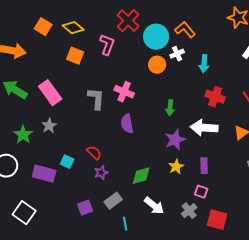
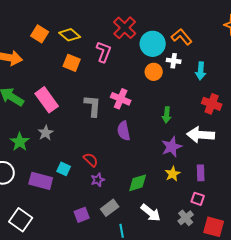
white cross: (177, 54) -> (174, 61), turned 32

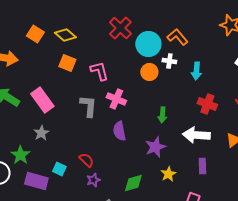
pink L-shape: (104, 52) -> (99, 71), moved, turned -35
green star: (20, 142) -> (20, 155), moved
purple star: (172, 147) -> (155, 147), moved
purple rectangle: (201, 173) -> (202, 166), moved

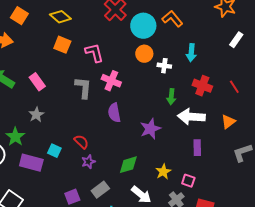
orange square: (35, 34) -> (19, 16), moved
white cross: (169, 61) -> (164, 66), moved
pink rectangle: (42, 100) -> (37, 82), size x0.7
green arrow: (162, 115) -> (171, 97), moved
yellow star: (168, 174) -> (163, 172), moved

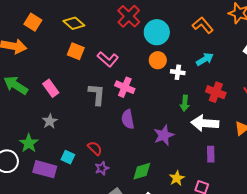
orange L-shape: (172, 19) -> (203, 25), moved
pink L-shape: (94, 53) -> (108, 59), turned 145
cyan arrow: (191, 53) -> (205, 59), turned -126

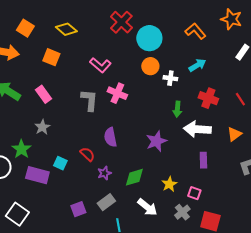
orange square: (76, 51) -> (51, 57), moved
purple semicircle: (128, 119) -> (110, 137), moved
purple star: (102, 168) -> (104, 173), moved

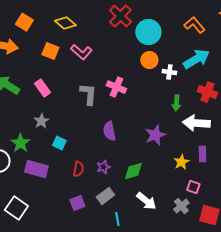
pink L-shape: (100, 65) -> (81, 52), moved
cyan arrow: (197, 65) -> (196, 59), size x1.5
red semicircle: (87, 154) -> (78, 169), moved, turned 56
cyan square: (60, 163) -> (59, 143), moved
yellow star: (169, 184) -> (181, 162), moved

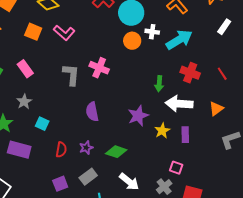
white cross: (169, 72) -> (152, 32), moved
yellow star: (181, 162) -> (162, 131), moved
green diamond: (133, 171) -> (116, 152), turned 35

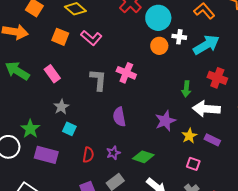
gray star: (24, 102) -> (61, 107), moved
purple rectangle: (185, 135) -> (212, 140), turned -63
pink square: (176, 168) -> (193, 164), moved

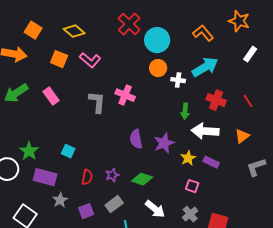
white cross: (179, 37) -> (178, 80), moved
green arrow: (17, 71) -> (16, 93), turned -65
gray star: (61, 107) -> (60, 200), moved
purple semicircle: (119, 117) -> (136, 139), moved

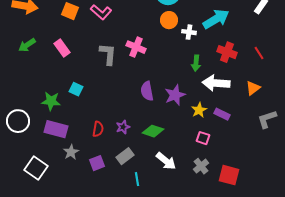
green arrow: (16, 93) -> (27, 45), size x0.7
green star: (29, 151) -> (51, 101), moved, turned -30
cyan square: (68, 151) -> (76, 89), moved

